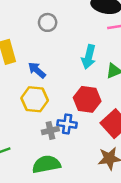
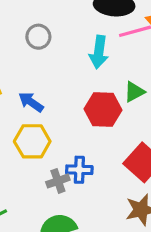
cyan arrow: (89, 57) -> (99, 52), moved
red hexagon: (87, 99) -> (103, 109), moved

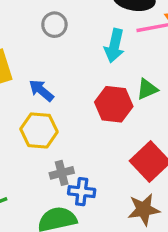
blue cross: (79, 170) -> (82, 192), moved

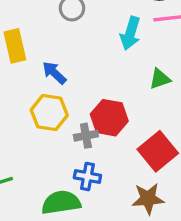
red hexagon: (114, 104) -> (109, 118), moved
gray cross: (62, 173) -> (86, 136), moved

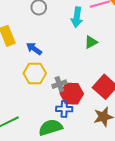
green triangle: (160, 79) -> (91, 42), moved
red hexagon: (109, 118) -> (72, 94), moved

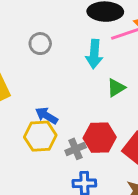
blue arrow: (34, 49) -> (46, 116), moved
red hexagon: (72, 94) -> (100, 138), moved

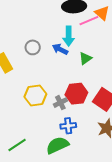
gray circle: (40, 44) -> (33, 47), moved
blue arrow: (46, 116) -> (60, 49), moved

